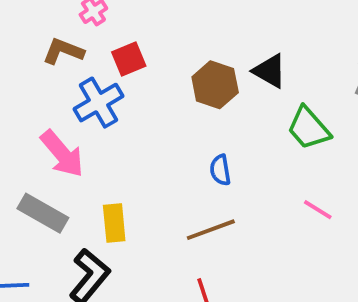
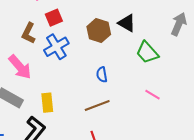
brown L-shape: (63, 51) -> (29, 33), moved, turned -85
blue cross: (98, 103) -> (56, 47), moved

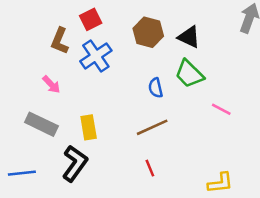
black triangle: (127, 23) -> (189, 37), moved
green trapezoid: (147, 52) -> (189, 74), moved
pink arrow: (20, 67) -> (51, 84), size x0.6

